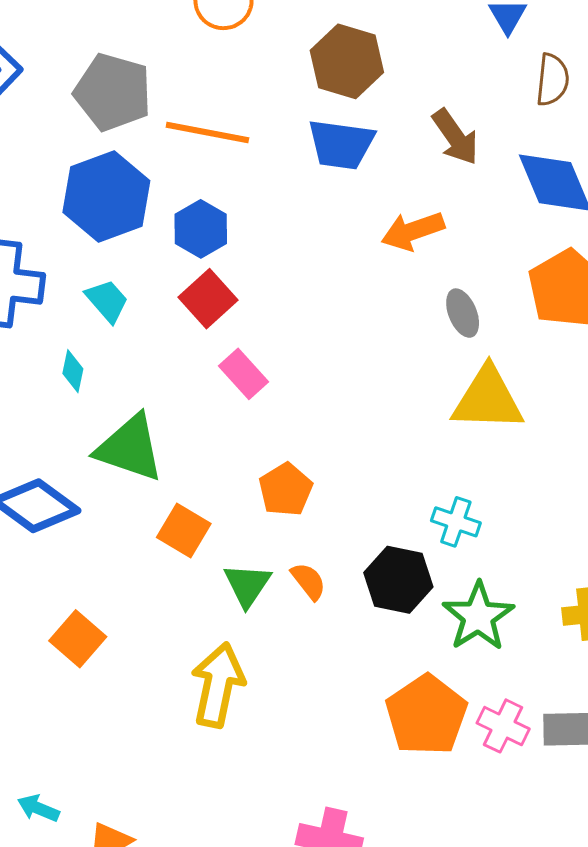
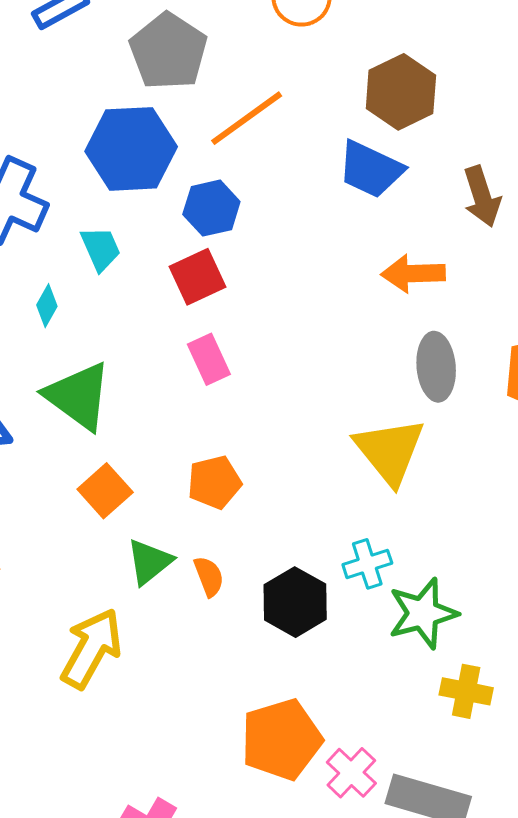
orange line: (207, 133) -> (247, 118), turned -64
gray ellipse: (463, 313) -> (436, 367), size x1.4
yellow triangle: (488, 399) -> (390, 451), moved, turned 32
cyan cross: (456, 522) -> (367, 564), turned 36
green star: (478, 616) -> (423, 613), moved

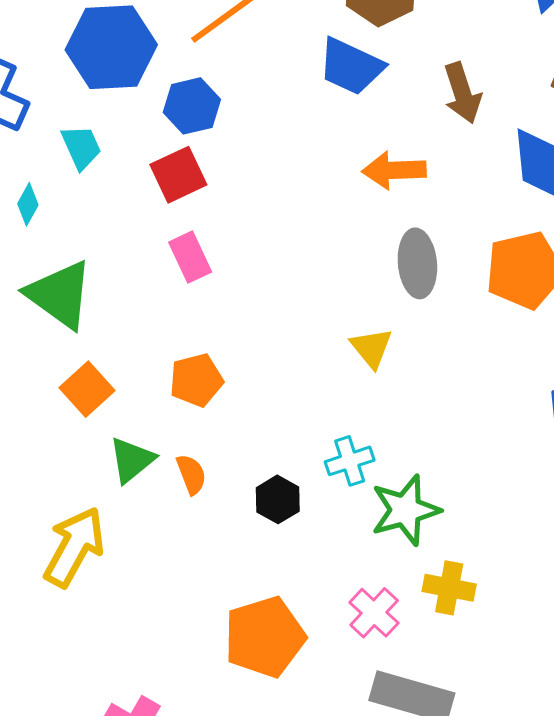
yellow triangle: (390, 451) -> (371, 348), size x0.6
black hexagon: (295, 602) -> (278, 499), size x0.7
pink cross: (351, 773) -> (374, 613), moved

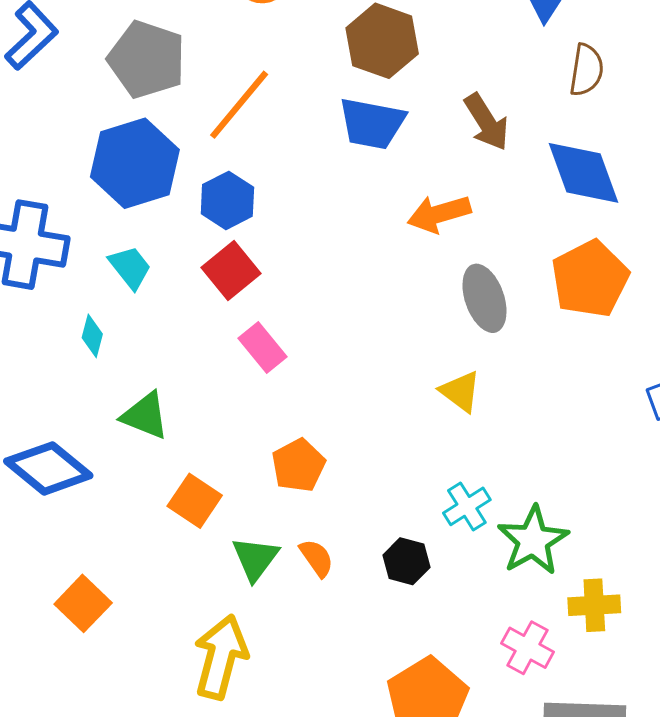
green triangle: (60, 295) -> (145, 416), size x0.7

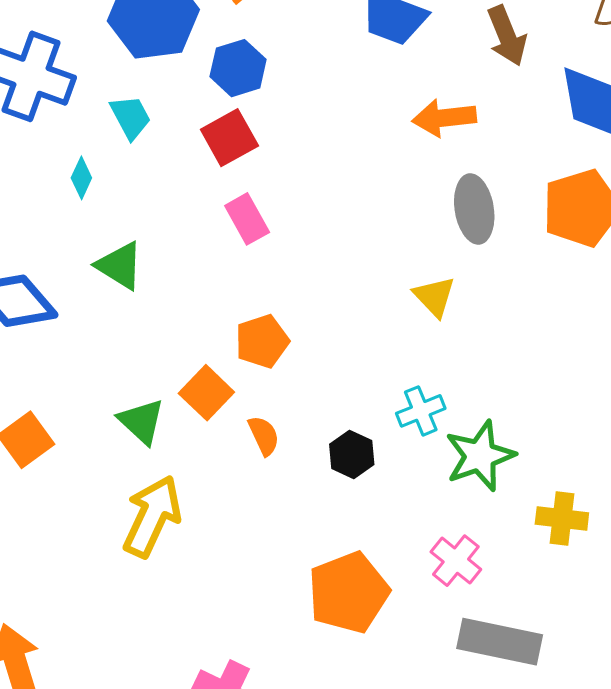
orange square: (195, 501) -> (206, 393), moved
green triangle: (255, 559) -> (141, 421), moved, turned -34
yellow cross: (594, 605) -> (562, 518), moved

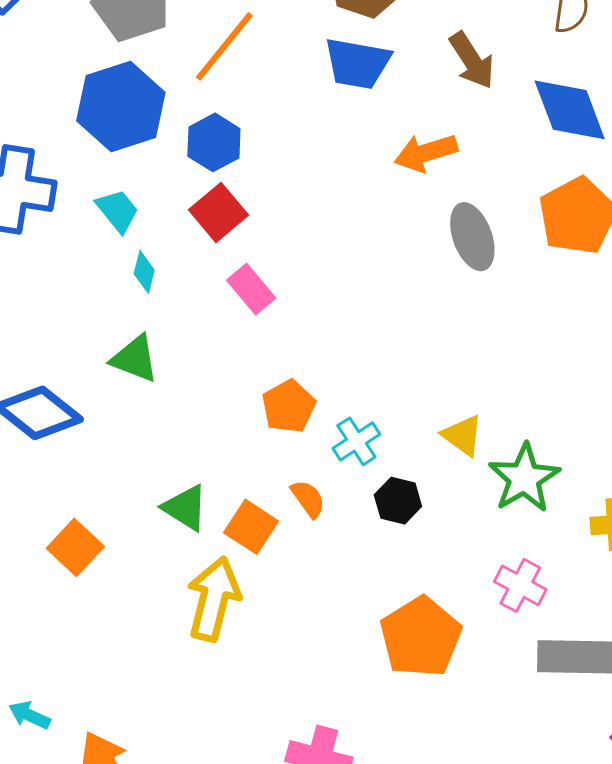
cyan diamond: (81, 178) -> (144, 272), moved
yellow triangle: (434, 297) -> (463, 435), moved
orange square: (206, 393) -> (251, 527), moved
cyan cross: (421, 411) -> (356, 441), moved

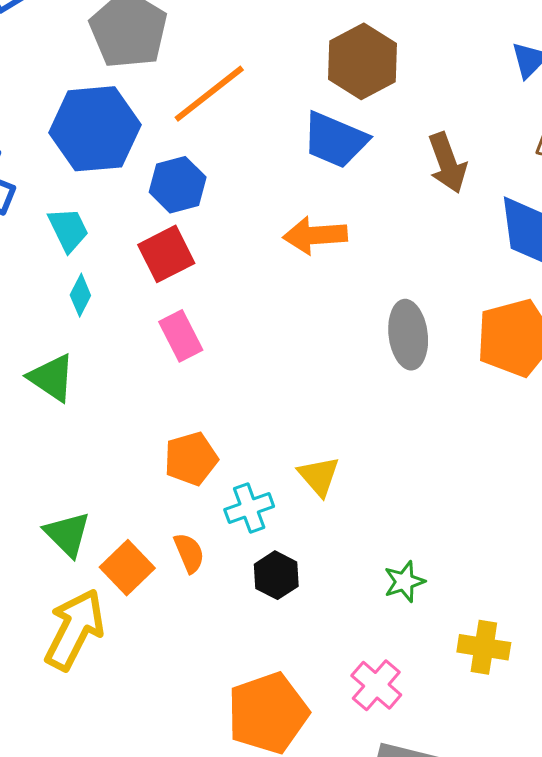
orange arrow: (426, 153) -> (315, 235), moved
yellow triangle: (463, 435) -> (319, 476), moved
green star: (524, 478) -> (404, 582), size x0.6

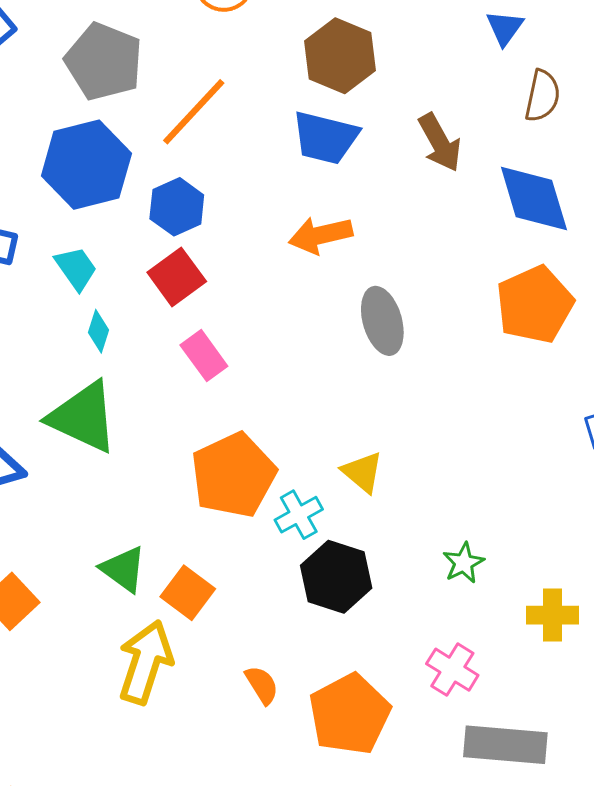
gray ellipse: (408, 335) -> (382, 321), moved
green triangle: (52, 378) -> (83, 417), size x1.5
orange pentagon: (191, 459) -> (233, 475), size x1.6
orange semicircle: (189, 553) -> (262, 685), moved
black hexagon: (276, 575) -> (336, 577), size x1.5

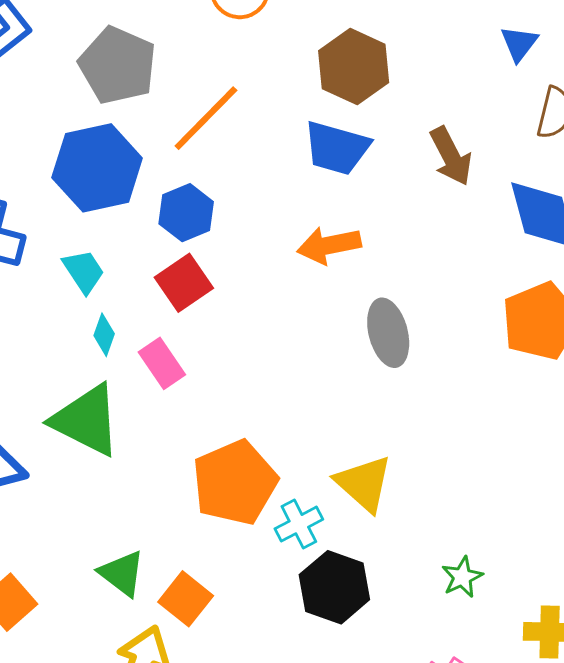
pink rectangle: (204, 356) -> (162, 363), moved
yellow triangle: (362, 472) -> (364, 483), size x1.4

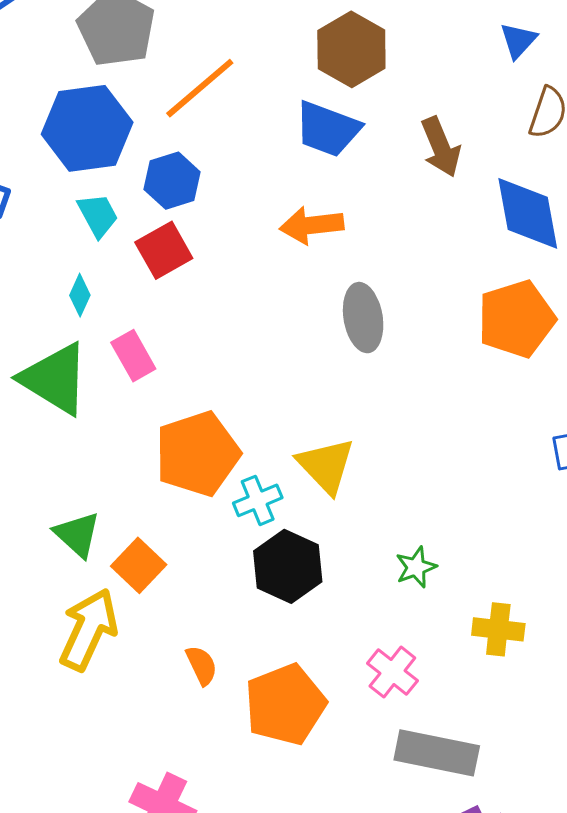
cyan trapezoid: (84, 271) -> (98, 215), moved
pink rectangle: (162, 363) -> (133, 356), moved

